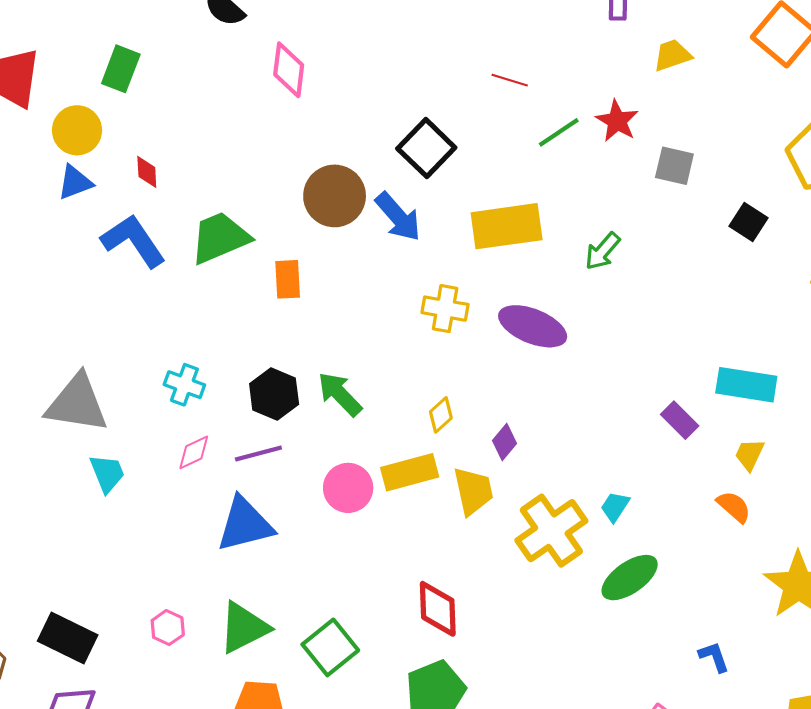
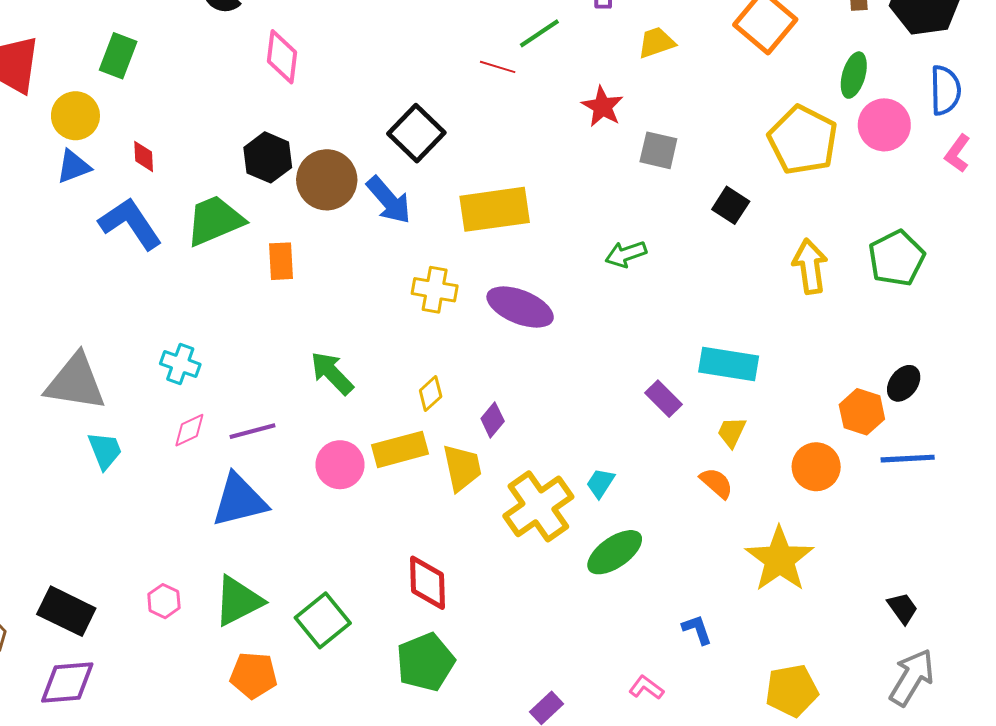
green line: (559, 132) -> (539, 33), moved
green arrow: (602, 251) -> (626, 254), moved, turned 30
black hexagon: (274, 394) -> (268, 157), moved

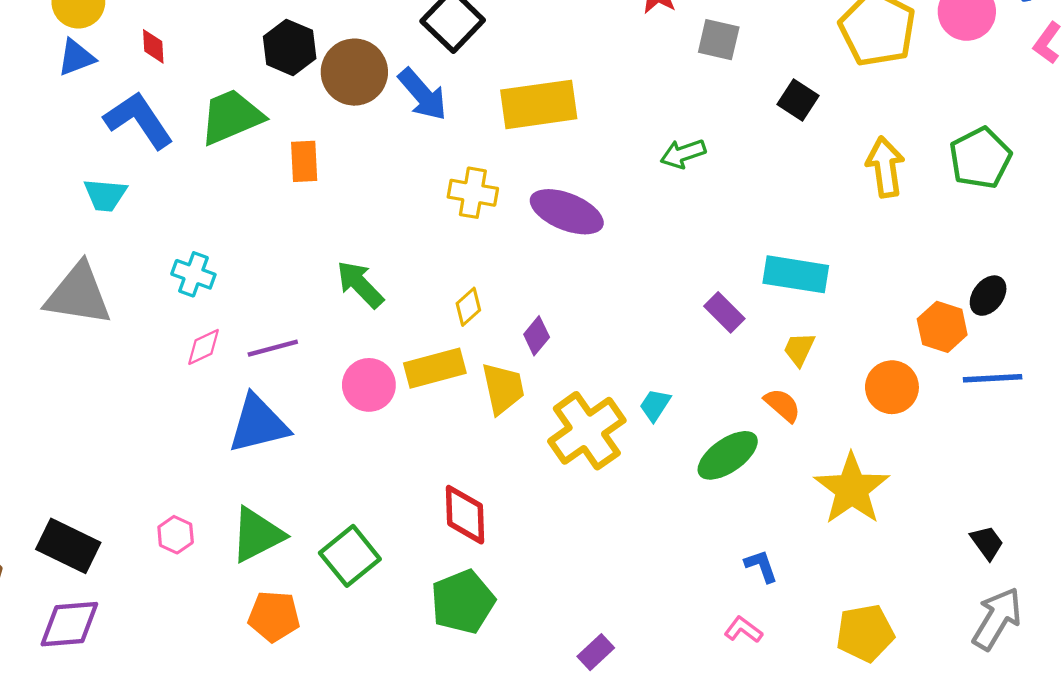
cyan trapezoid: (105, 450) -> (105, 195), moved, turned 117
green ellipse: (615, 552) -> (728, 455), moved
pink L-shape: (646, 688) -> (743, 630), moved

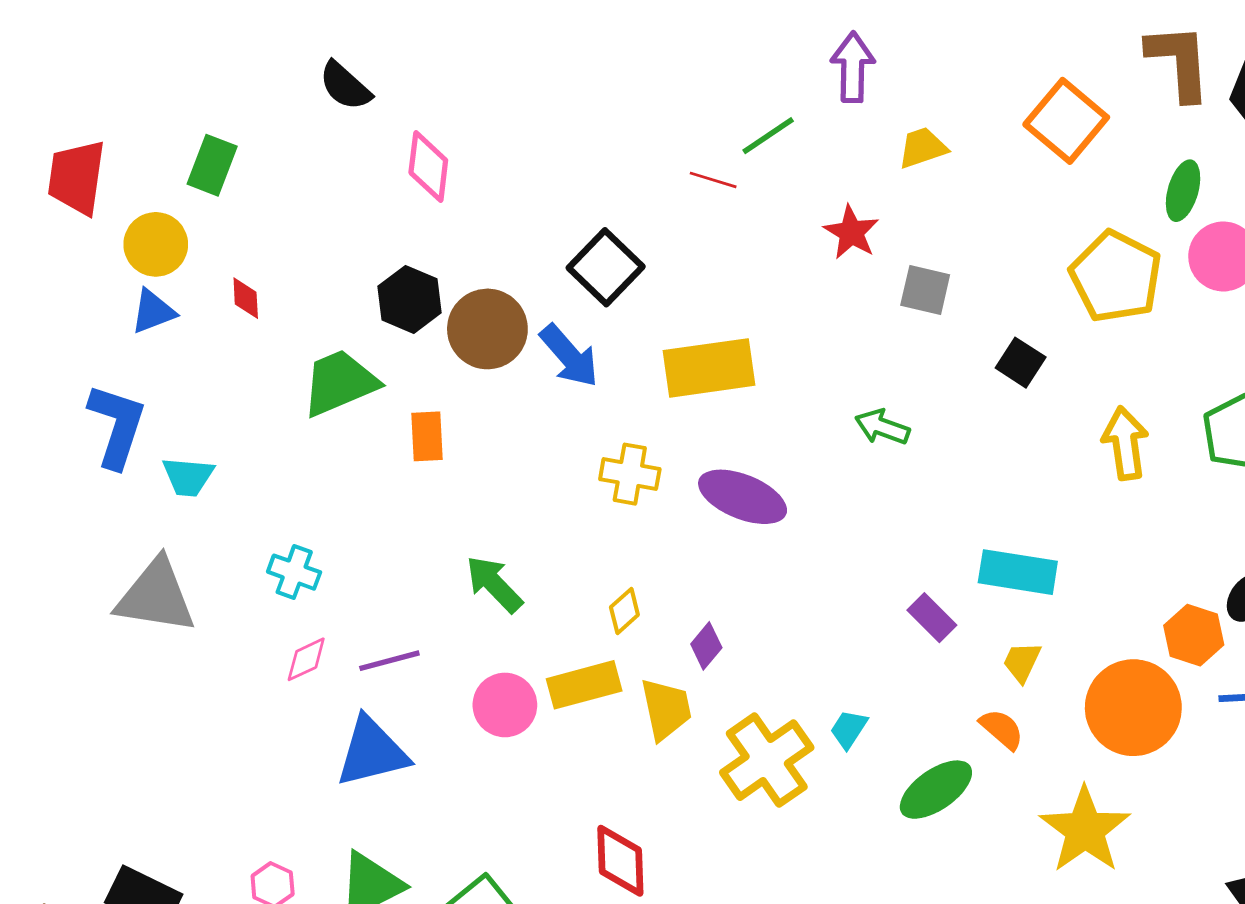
blue L-shape: (139, 120) -> (117, 426), moved, turned 52
green arrow: (683, 154) -> (882, 427), turned 39
orange circle: (892, 387) -> (1133, 708), size x1.5

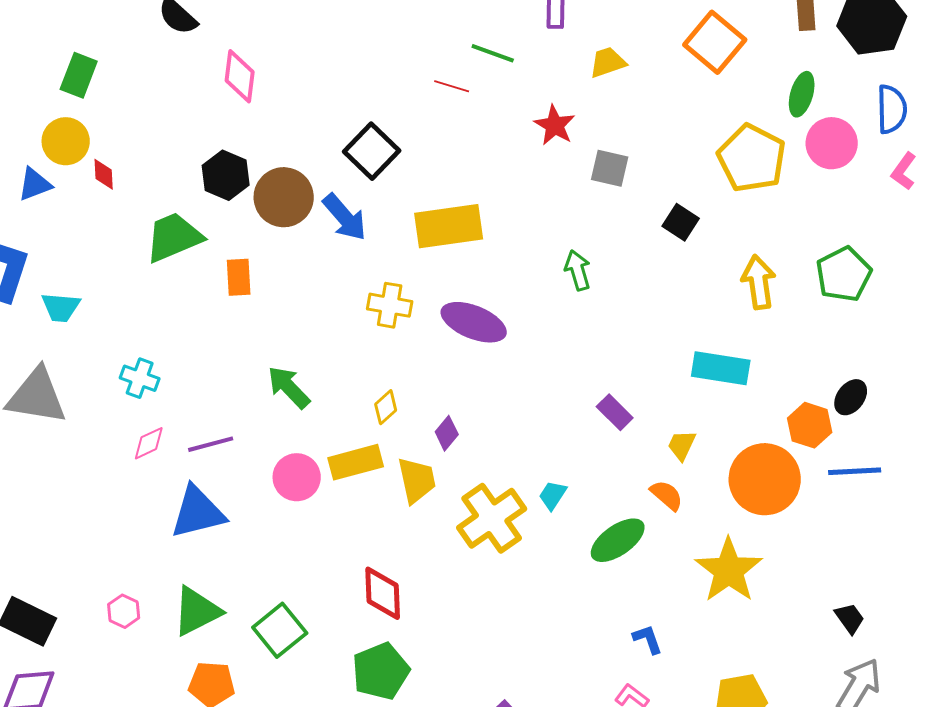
green line: (768, 136) -> (493, 53), turned 54
yellow circle: (156, 244) -> (66, 141), moved
green arrow: (882, 427) -> (578, 270), turned 54
cyan rectangle: (1018, 572) -> (721, 368), moved

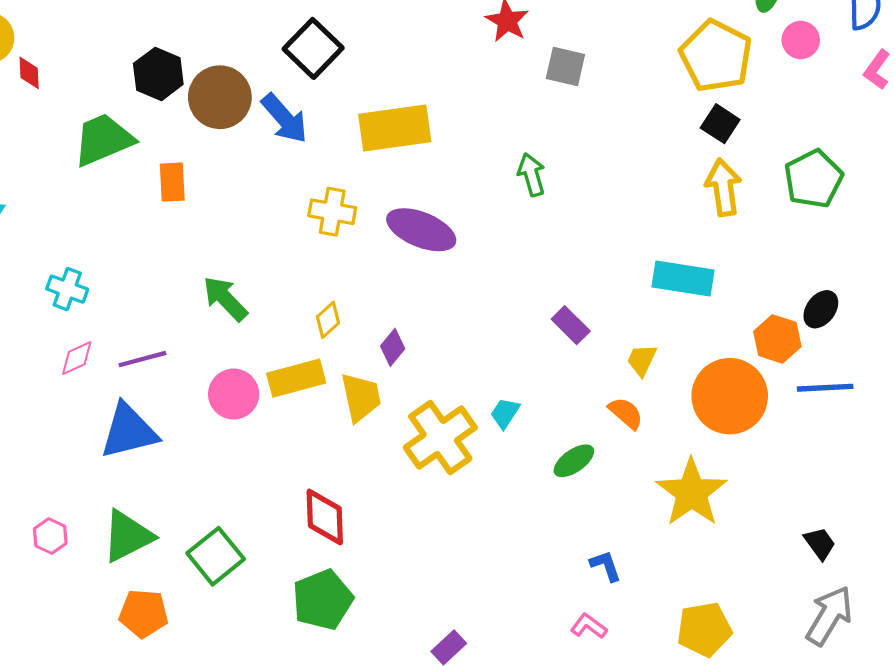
pink circle: (832, 143) -> (801, 40), size x0.7
black square: (681, 222) -> (720, 124), moved
green ellipse: (618, 540) -> (574, 461), size x0.7

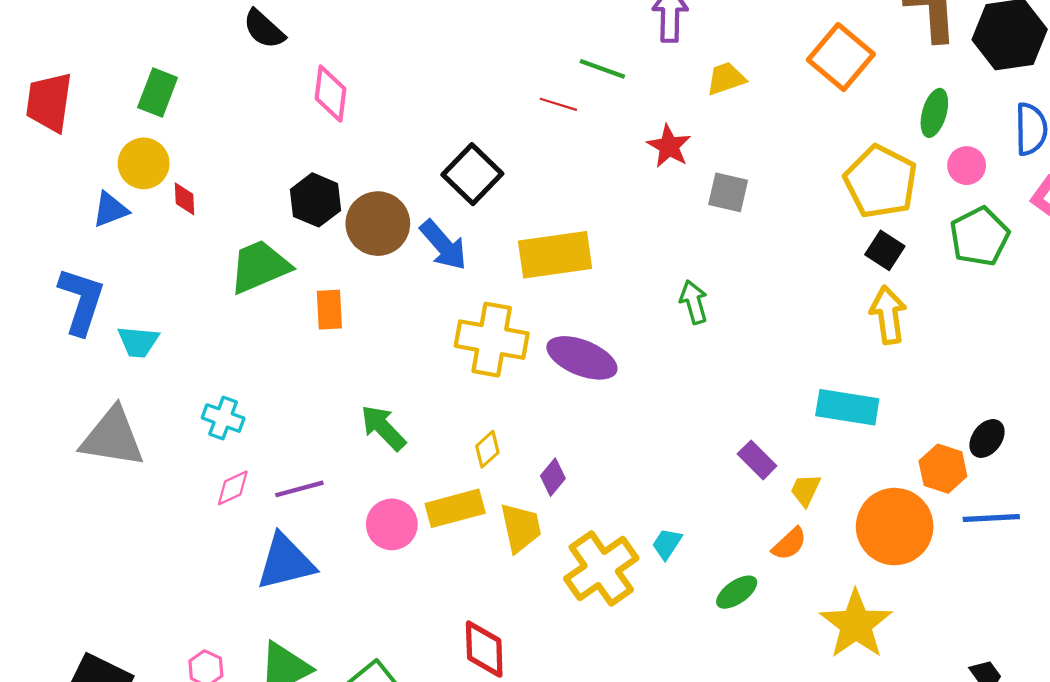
green pentagon: (813, 179) -> (979, 236), moved
yellow cross: (332, 212) -> (492, 340), size x1.5
purple rectangle: (571, 325) -> (757, 460), moved
orange semicircle: (626, 413) -> (789, 544), turned 96

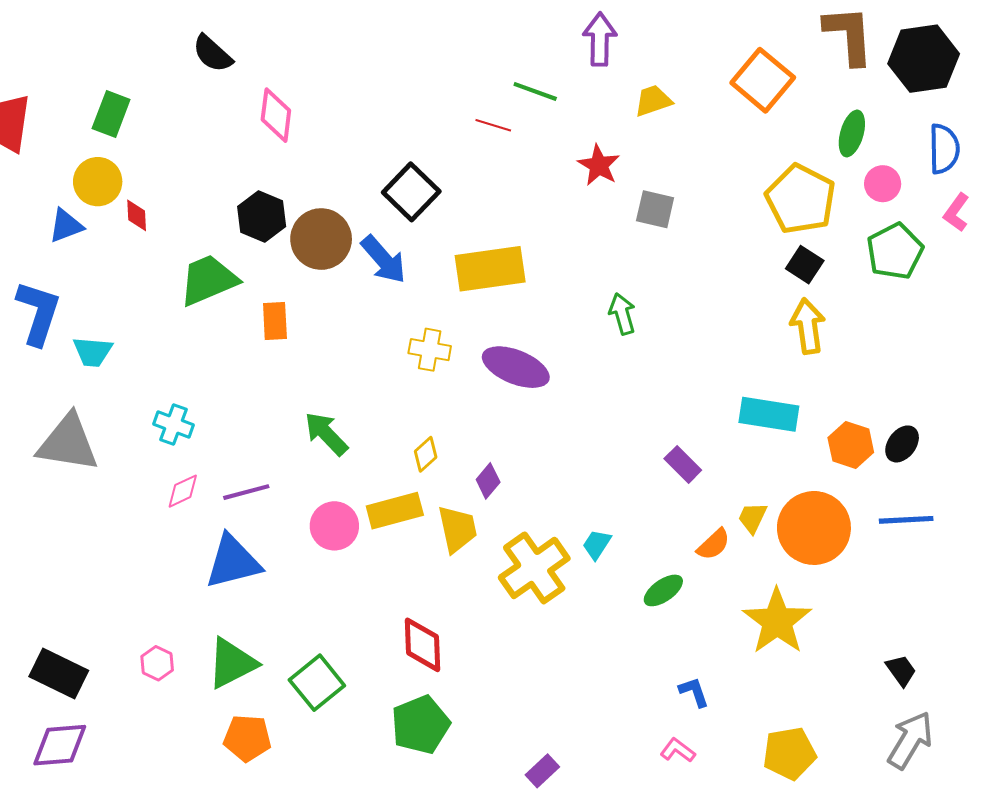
yellow cross: (492, 340) -> (430, 350), size x0.6
orange hexagon: (943, 469) -> (851, 445), moved
yellow trapezoid: (805, 490) -> (752, 518), moved

